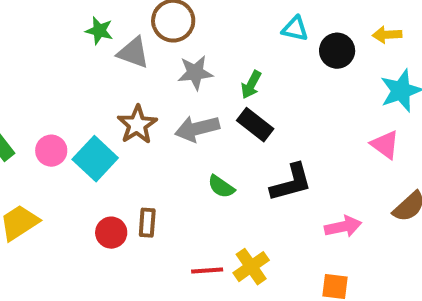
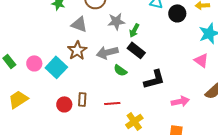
gray triangle: (133, 53) -> (79, 24), moved
gray star: (195, 73) -> (116, 21), moved
green semicircle: (221, 187) -> (120, 70), moved
red line: (207, 271) -> (112, 103), moved

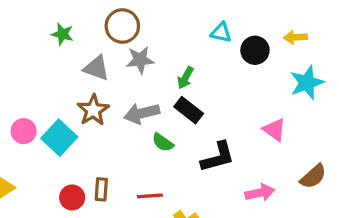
gray star: (116, 21) -> (140, 60), moved
pink triangle: (201, 60) -> (274, 130), moved

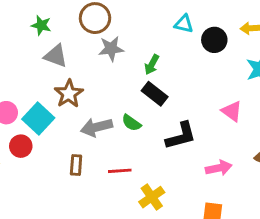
gray triangle: (96, 68) -> (56, 56), moved
gray arrow: (142, 113) -> (96, 127), moved
red circle: (72, 197) -> (21, 146), moved

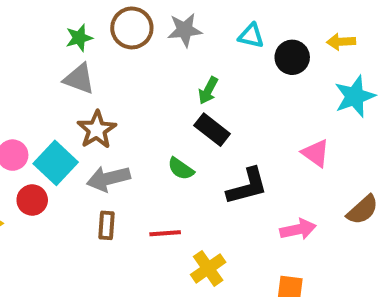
green star: (41, 25) -> (79, 38), moved, turned -30
gray star: (111, 49) -> (185, 30), moved
gray arrow: (96, 127) -> (108, 179), moved

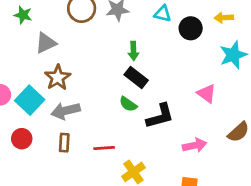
green star: (79, 38) -> (23, 15), moved, turned 30
gray triangle: (79, 79) -> (46, 43), turned -45
green arrow: (208, 91) -> (133, 51), turned -30
green semicircle: (181, 169) -> (128, 104), moved
red circle: (32, 200) -> (22, 139), moved

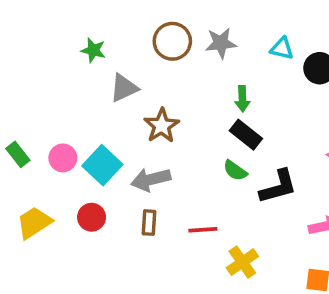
brown star: (58, 78) -> (162, 126), moved

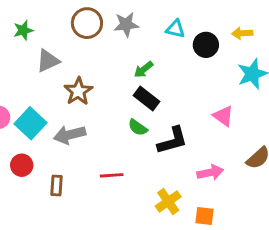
green star: (93, 50) -> (23, 30), turned -30
green arrow: (242, 99) -> (144, 69), turned 54
brown rectangle: (149, 223) -> (57, 186), moved
yellow cross: (242, 262) -> (168, 201), moved

